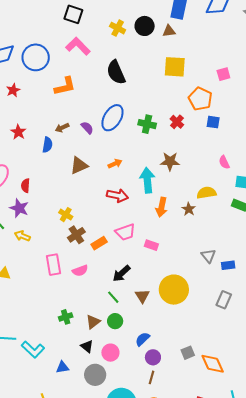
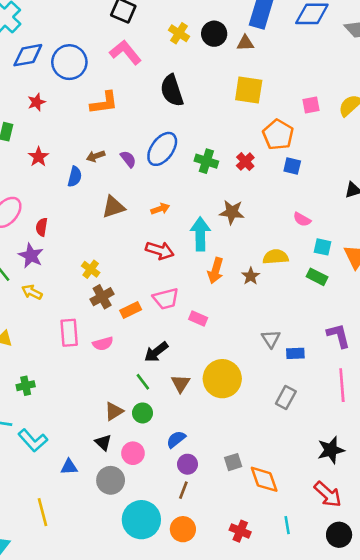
pink semicircle: (224, 162) -> (302, 219), turned -40
green cross: (66, 317) -> (26, 386), moved

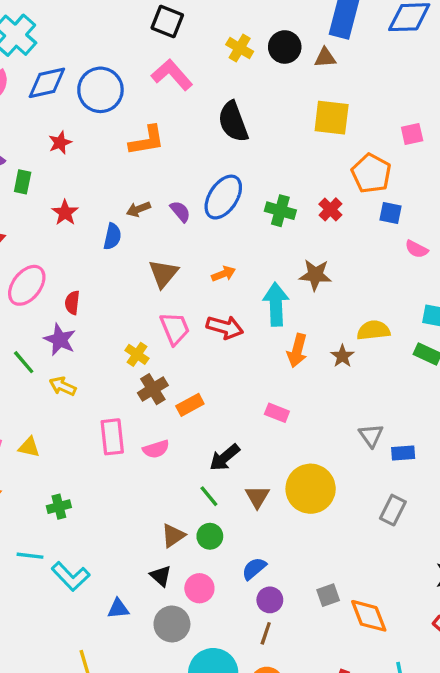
brown triangle: (113, 207) -> (163, 274), turned -30
pink semicircle: (302, 219) -> (417, 249), moved
pink trapezoid: (166, 299) -> (175, 328), moved, turned -96

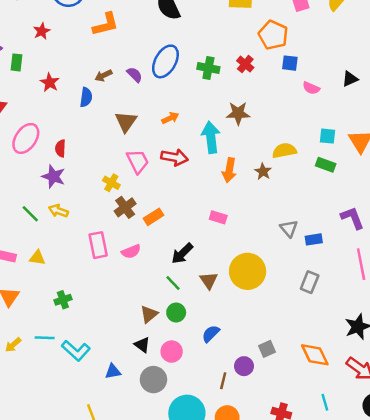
green line: (24, 362) -> (30, 214), moved
purple circle: (270, 600) -> (244, 366), moved
orange diamond: (369, 616) -> (315, 355), moved

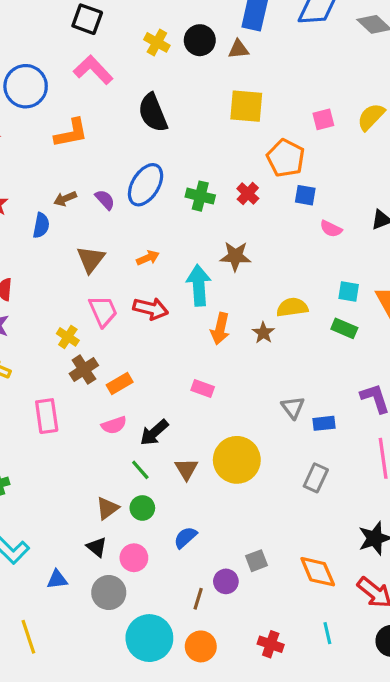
pink semicircle: (131, 251) -> (114, 425), moved

